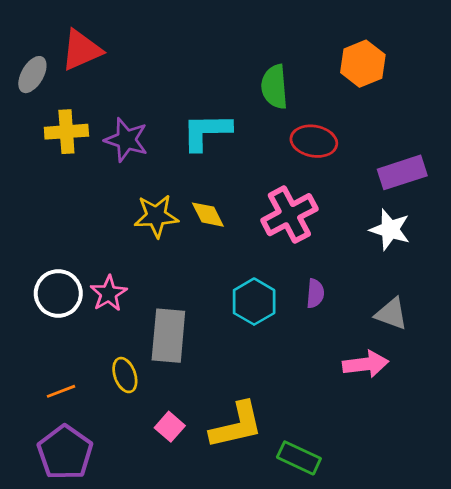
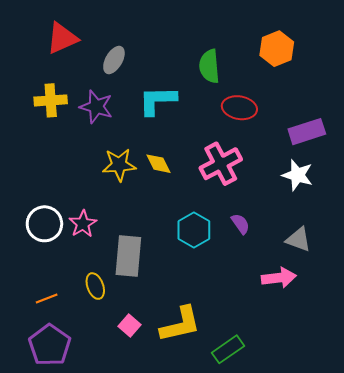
gray ellipse: (32, 75) -> (114, 60), moved
purple semicircle: (315, 293) -> (240, 224), turned -40
green rectangle: (299, 458) -> (228, 349), turned -60

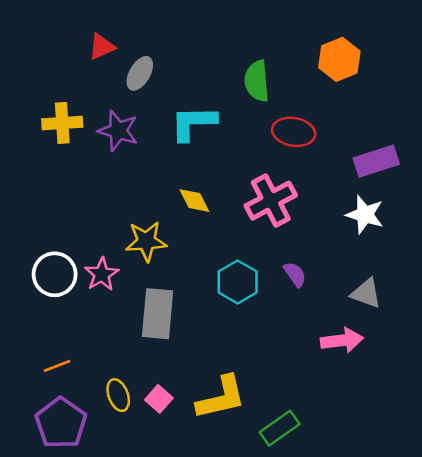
red triangle: (62, 38) -> (102, 47), moved, size x0.7
yellow star: (119, 165) -> (146, 241), moved
yellow ellipse: (95, 286) -> (118, 395), moved

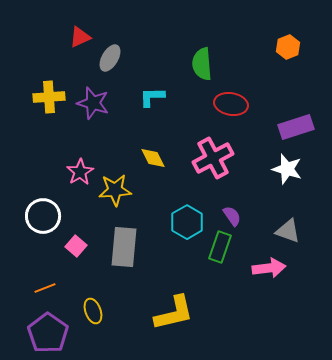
orange hexagon: (339, 59) -> (288, 47), moved, size x0.7
cyan L-shape: (193, 123) -> (152, 97), size x0.7
pink star: (102, 274) -> (80, 172), moved
pink square: (159, 399) -> (76, 246), moved
green rectangle: (280, 428) -> (220, 247), moved, turned -36

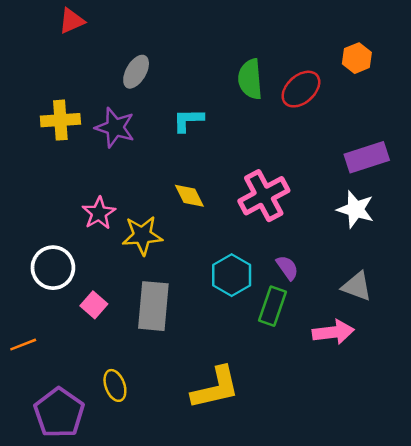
red triangle: (80, 37) -> (72, 21), moved
red ellipse: (231, 104) -> (301, 89), moved, turned -52
orange line: (45, 288) -> (23, 345), moved

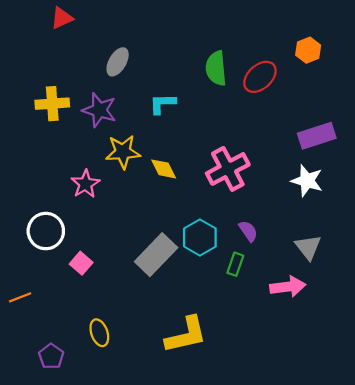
yellow star: (142, 235) -> (123, 152), moved
gray triangle: (357, 286) -> (308, 247), turned 32
gray rectangle: (153, 306) -> (156, 255), moved, turned 39
green rectangle: (272, 306) -> (235, 264), size x0.7
purple pentagon: (59, 413) -> (51, 356), size x0.6

